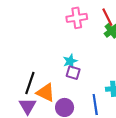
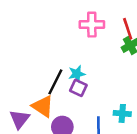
black line: (30, 83) -> (55, 82), moved

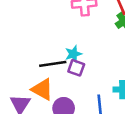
black line: (55, 82) -> (53, 64), turned 60

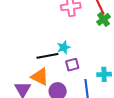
purple square: (76, 68) -> (72, 65), moved, turned -32

